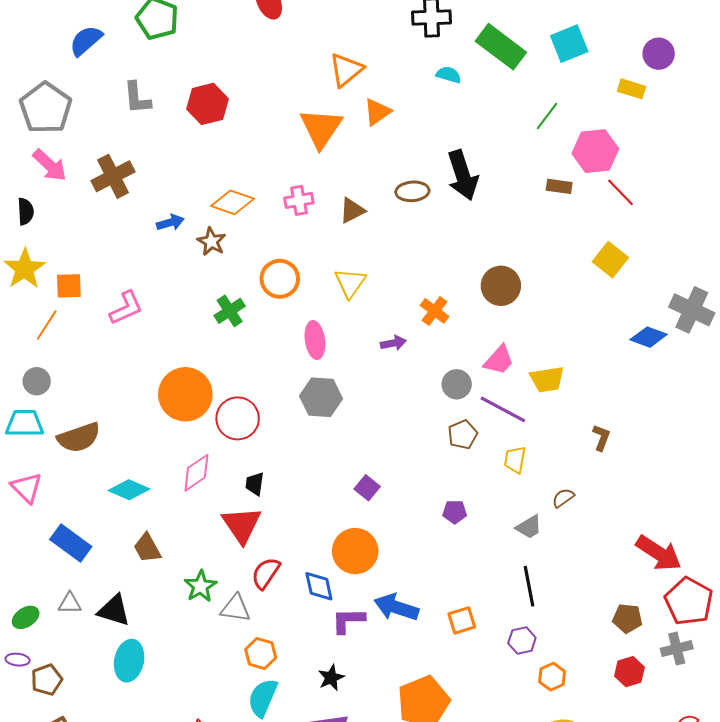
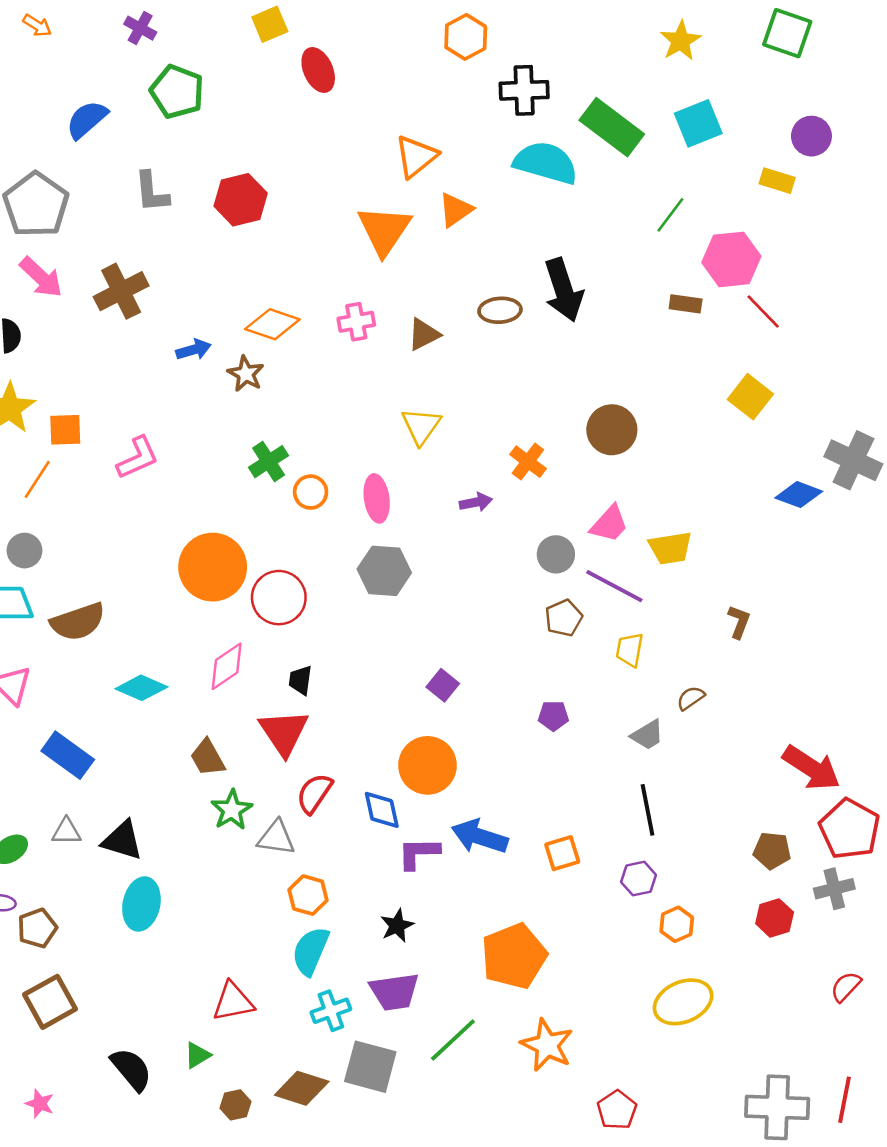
cyan semicircle: (449, 75) -> (546, 163), size x2.0
orange circle: (280, 279) -> (311, 492), moved, size x0.7
brown trapezoid: (147, 548) -> (208, 758), moved

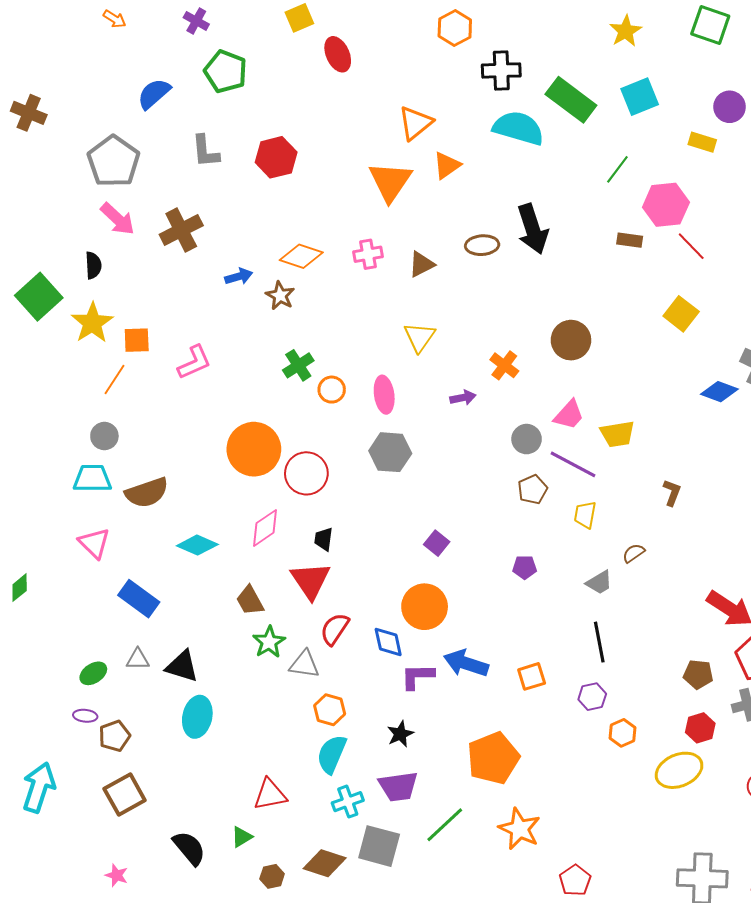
yellow ellipse: (683, 1002) -> (679, 770), moved

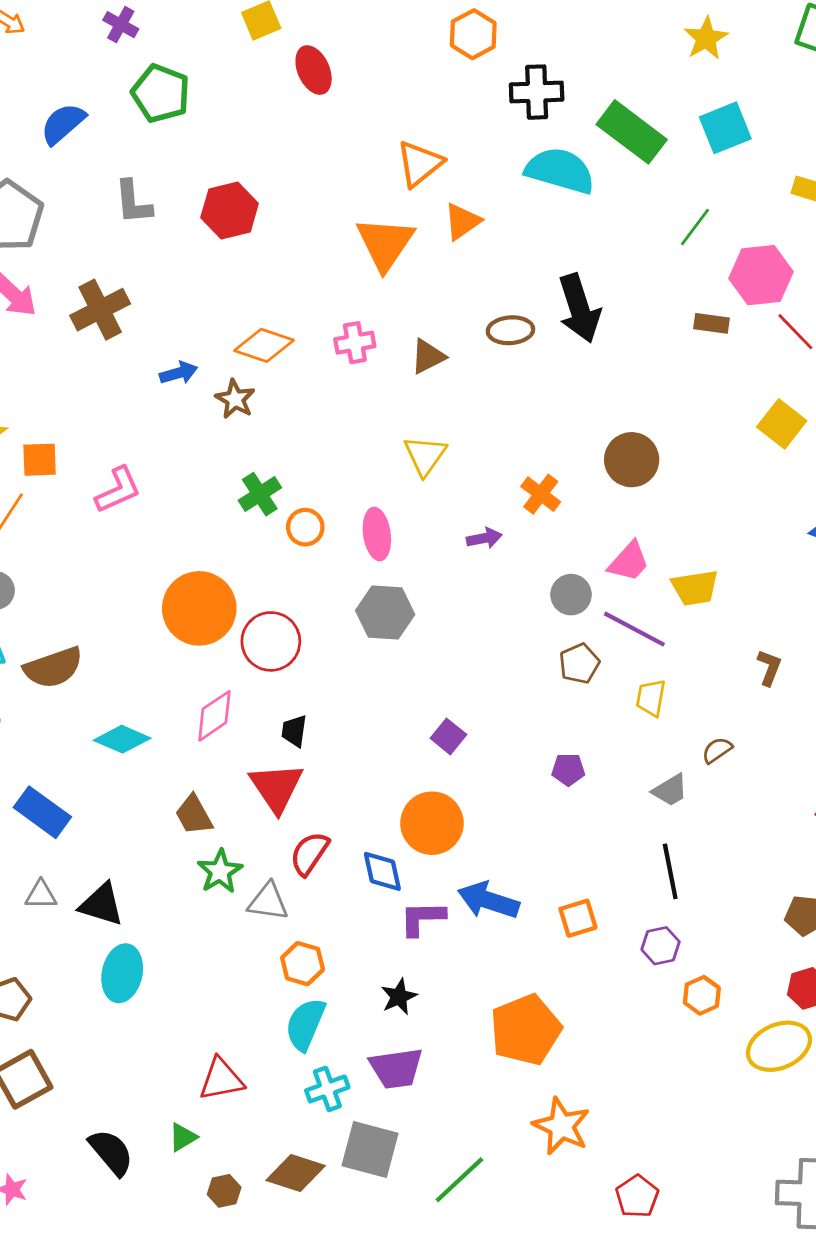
green line: (445, 825) -> (459, 1180), moved

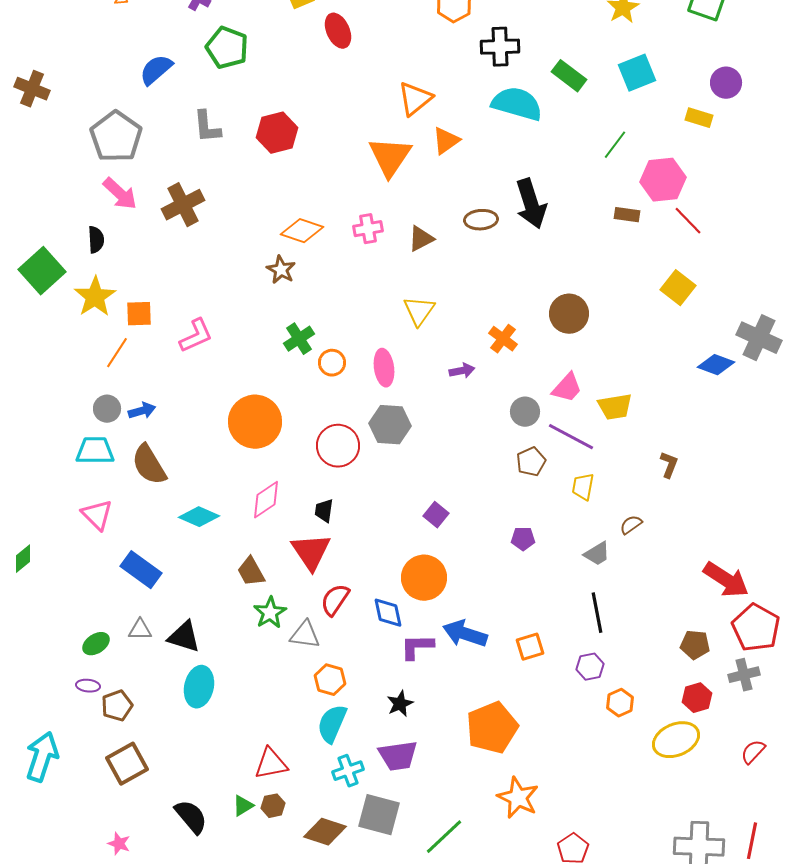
green rectangle: (632, 132) -> (569, 76), size x0.7
blue arrow: (179, 373) -> (142, 411), moved
red circle: (271, 641) -> (338, 446), moved
brown semicircle: (53, 668) -> (149, 465), turned 78
brown hexagon: (224, 1191) -> (273, 806), moved

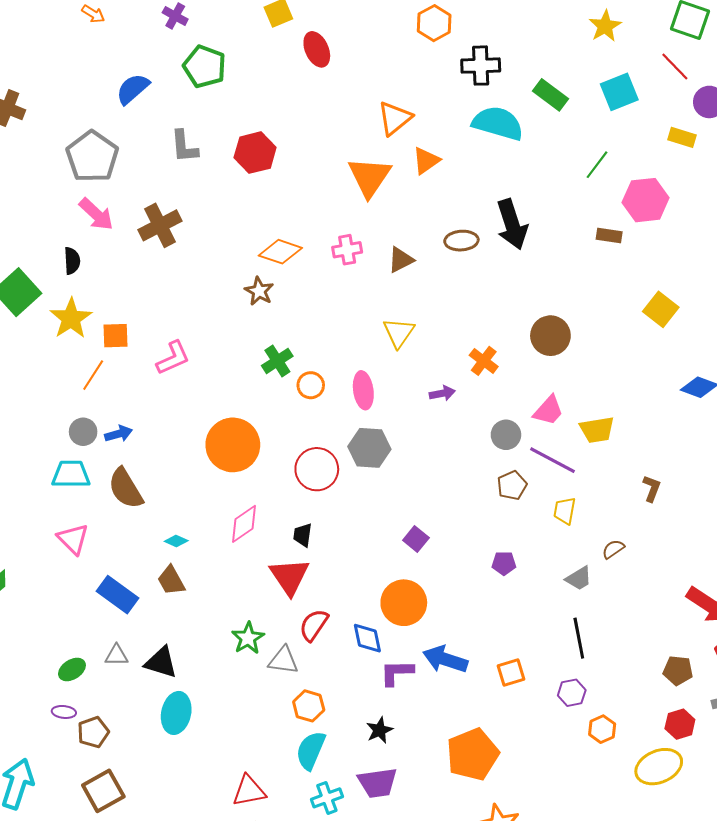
red line: (688, 221) -> (675, 67), moved
cyan diamond: (199, 517) -> (176, 541), size x0.6
brown trapezoid: (251, 572) -> (171, 580), moved

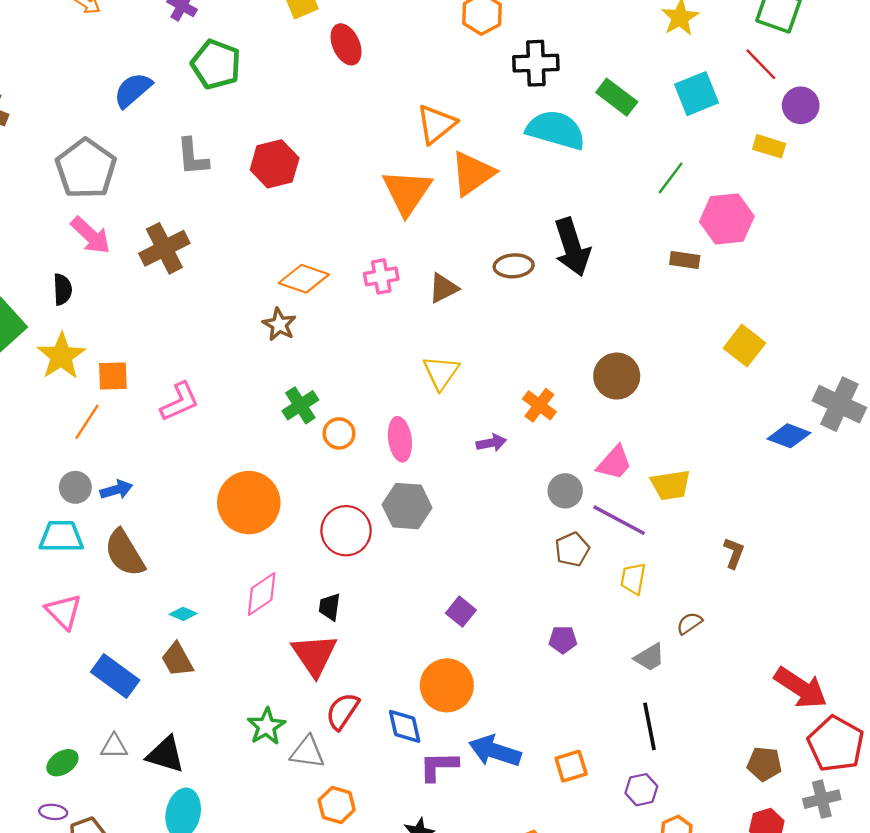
orange triangle: (426, 161) -> (473, 173), size x1.4

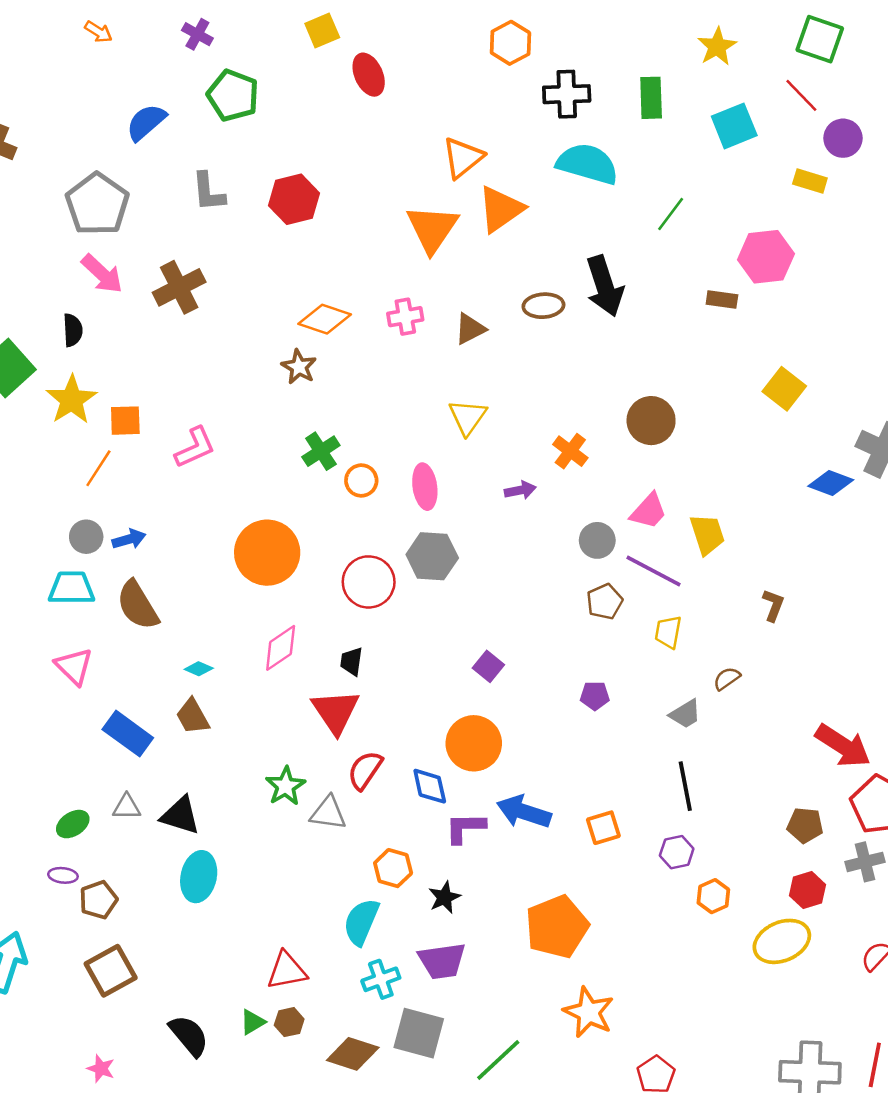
green rectangle: (617, 97) -> (651, 98), moved, turned 51
green line: (671, 178) -> (671, 214), moved
yellow trapezoid: (671, 485) -> (707, 534), turned -99
orange hexagon: (337, 805) -> (393, 868), moved

